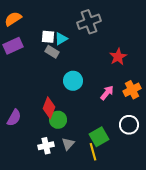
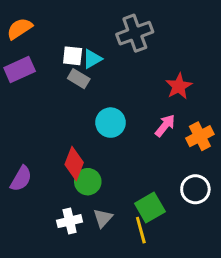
pink arrow: (107, 93) -> (165, 126), moved

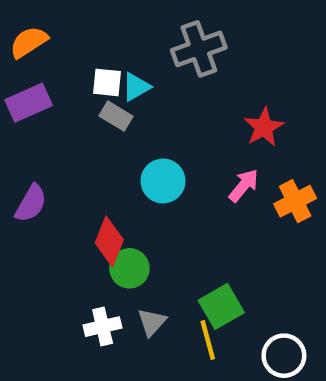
purple semicircle: (21, 179) -> (31, 203), moved
white circle: (195, 189) -> (284, 356), moved

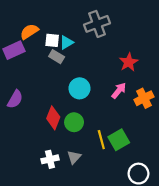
orange semicircle: (29, 42) -> (29, 32), moved
green circle: (129, 268) -> (74, 122), moved
green square: (221, 306) -> (119, 140), moved
yellow line: (208, 340) -> (101, 140), moved

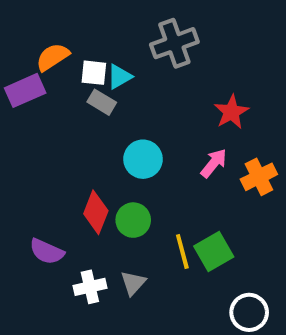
purple semicircle: (15, 99) -> (47, 251), moved, turned 84

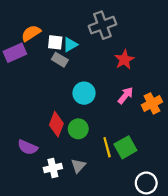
red star: (231, 112) -> (124, 60), moved

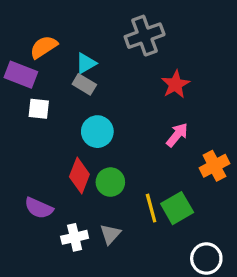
white square: (55, 42) -> (39, 109), moved
cyan triangle: (70, 45) -> (86, 63), moved
purple rectangle: (15, 53) -> (21, 75), turned 45
cyan circle: (84, 93) -> (97, 132), moved
orange cross: (152, 103) -> (214, 166), moved

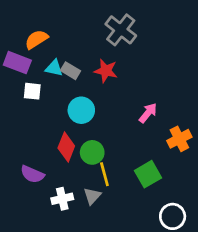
gray cross: (145, 36) -> (121, 30), turned -32
cyan triangle: (86, 63) -> (54, 68), moved, turned 42
red star: (175, 84) -> (106, 71), moved, turned -30
yellow line: (151, 208) -> (104, 174), moved

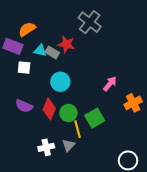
red star: (106, 71) -> (66, 44), moved
purple semicircle: (32, 174) -> (24, 106), moved
green square: (148, 174) -> (95, 118), moved

